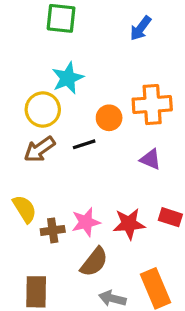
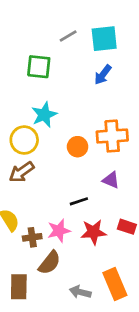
black line: (84, 144) -> (79, 201), moved
brown semicircle: (94, 262) -> (50, 263), moved

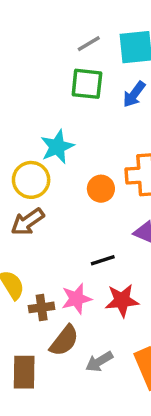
green square: (39, 67) -> (87, 84), moved
gray arrow: (80, 292) -> (99, 362), moved, turned -45

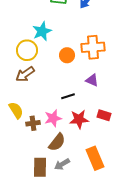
brown semicircle: (64, 341) -> (57, 142), moved
gray arrow: (99, 362) -> (62, 164), moved
brown rectangle: (24, 372) -> (40, 167), moved

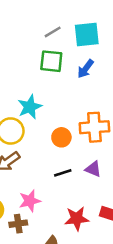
black line: (68, 96) -> (63, 173), moved
pink star: (53, 118) -> (30, 201), moved

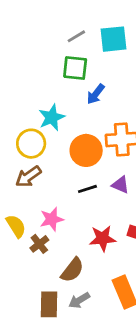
blue arrow: (86, 69) -> (96, 94), moved
orange circle: (61, 137) -> (86, 150), size x1.5
brown cross: (18, 224) -> (39, 244), turned -30

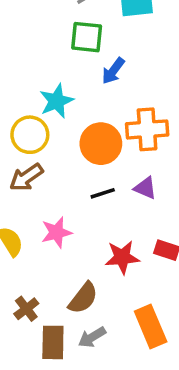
brown cross: (39, 244) -> (26, 309), moved

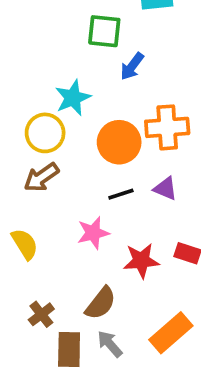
pink star: (56, 232) -> (93, 233), moved
orange rectangle: (151, 326) -> (171, 333), turned 72
gray arrow: (92, 337) -> (110, 344), turned 80

